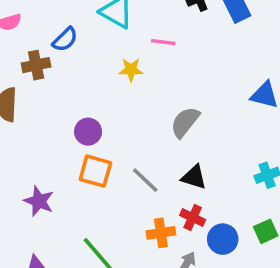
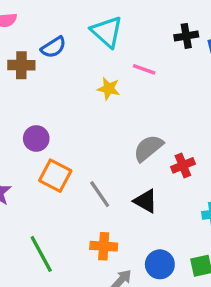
purple circle: (88, 132) -> (36, 138), moved
red cross: (193, 218) -> (183, 165), moved, turned 30

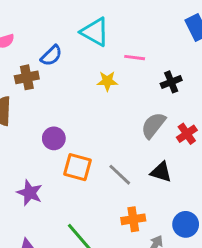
black cross: (186, 36) -> (171, 82), moved

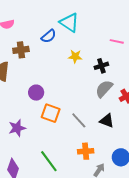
blue semicircle: (51, 56) -> (49, 36), moved
pink line: (135, 58) -> (117, 41), moved
black cross: (171, 82) -> (101, 66), moved
purple star: (30, 193) -> (17, 128), turned 30

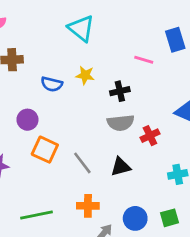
blue semicircle: (49, 36) -> (52, 84), moved, turned 49
gray semicircle: (104, 89) -> (121, 123), turned -144
black triangle: (107, 121) -> (121, 167), turned -42
green line: (49, 161) -> (37, 215), turned -70

